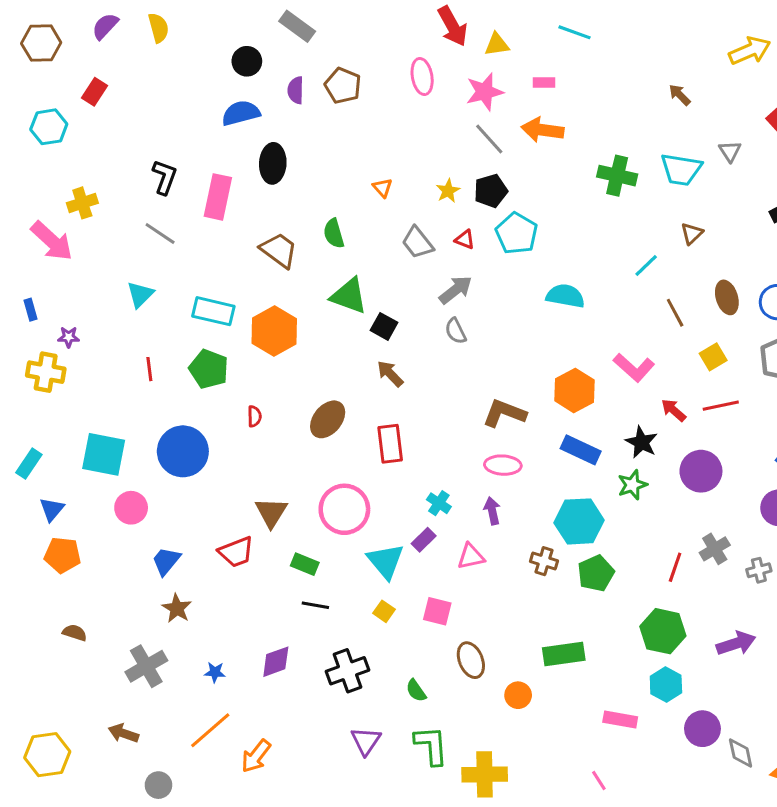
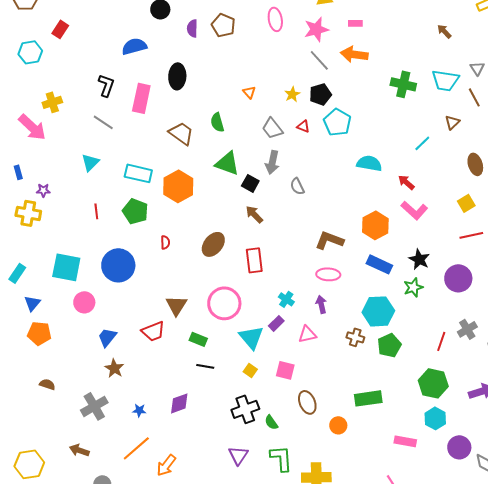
blue semicircle: (241, 113) -> (134, 46), moved
gray arrow: (456, 290) -> (272, 162), moved, turned 140
brown line: (675, 313) -> (474, 97), moved
red arrow: (674, 410) -> (406, 182), moved
black cross: (347, 671) -> (245, 409), moved

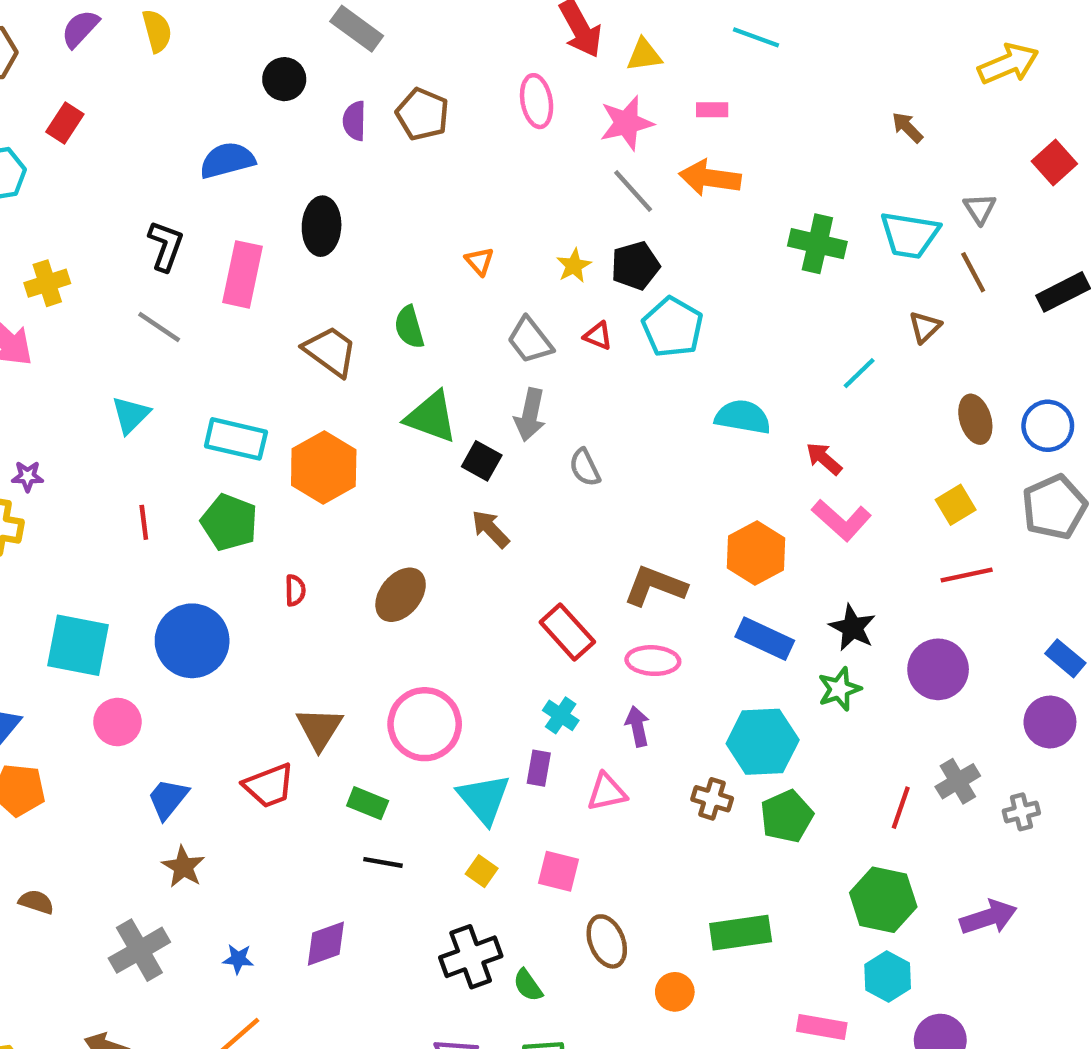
red rectangle: (254, 260) -> (567, 632), moved, turned -35
purple rectangle: (276, 323) -> (539, 768), turned -35

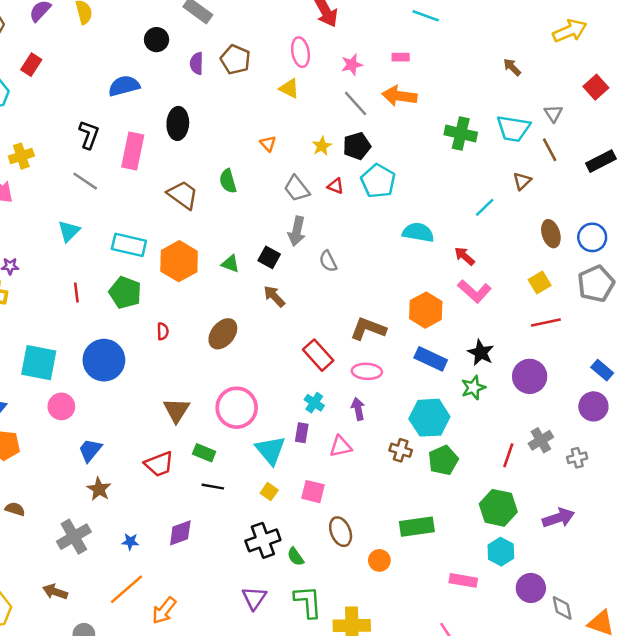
yellow triangle: (644, 55) -> (289, 88), moved, turned 35
pink star: (627, 123) -> (352, 65), size x0.7
green triangle: (431, 417) -> (230, 264), moved, size x0.6
red trapezoid: (269, 786) -> (159, 464), moved

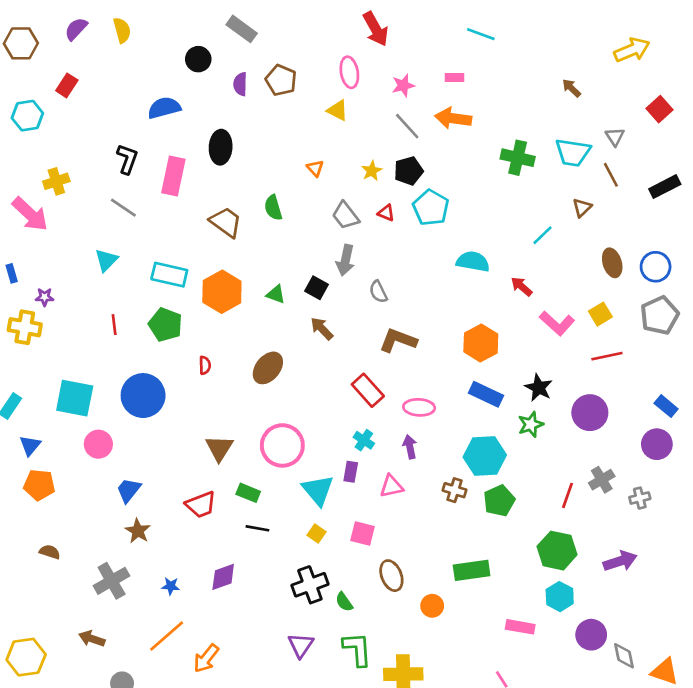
pink L-shape: (475, 291) -> (557, 323), moved
brown L-shape: (368, 329) -> (398, 340), moved

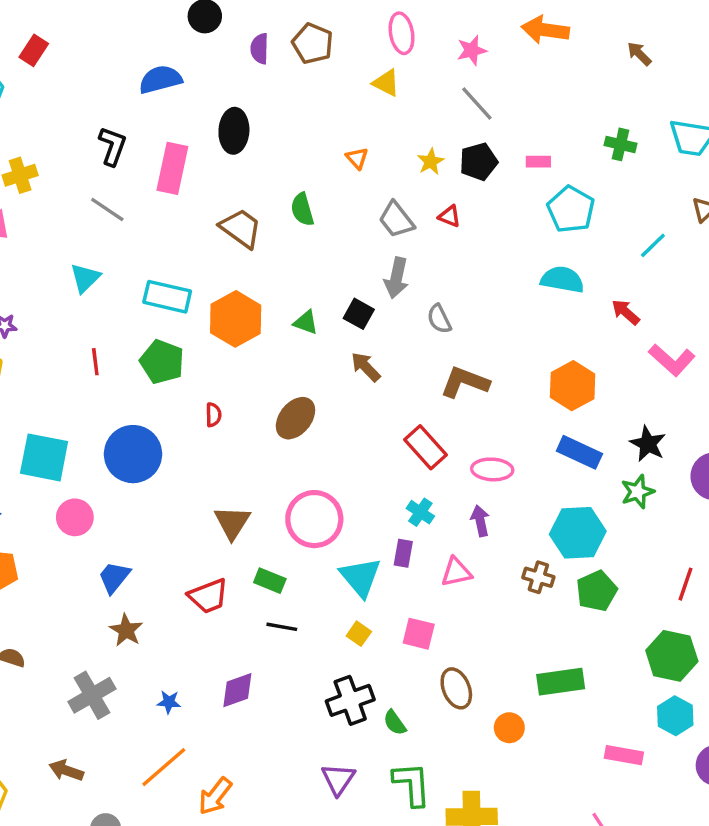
pink rectangle: (455, 78) -> (538, 162), moved
brown arrow: (571, 88) -> (639, 54), moved
orange arrow: (453, 118) -> (545, 30), moved
green cross: (518, 158) -> (620, 144), size x0.7
cyan pentagon: (431, 208) -> (571, 209), moved

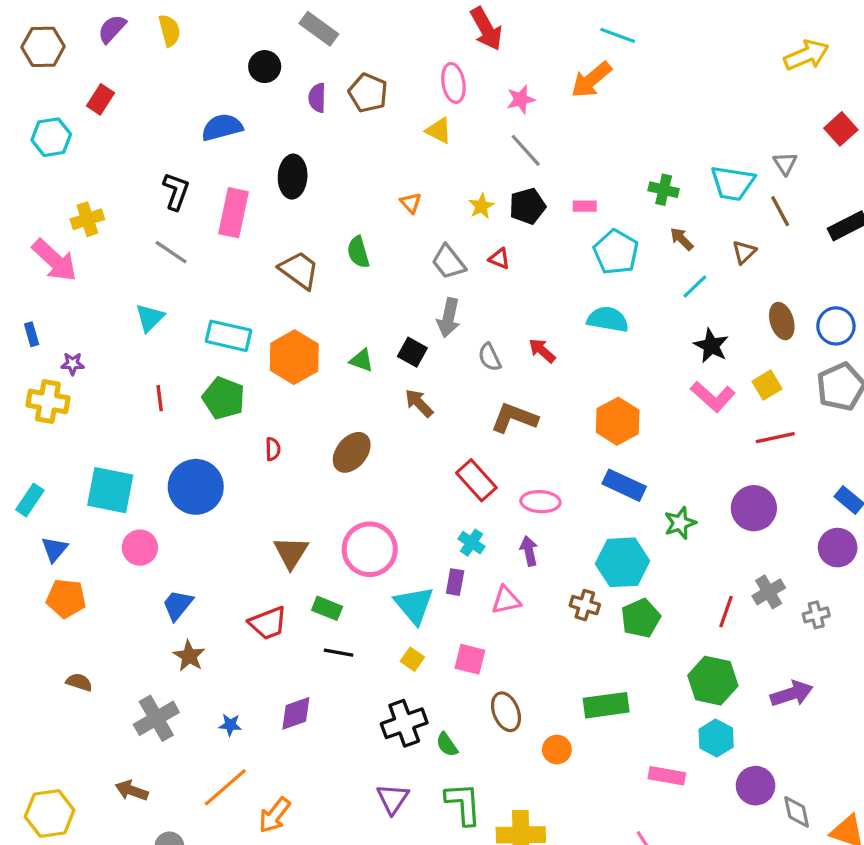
orange arrow: (545, 30) -> (591, 80), turned -48
brown arrow: (639, 54) -> (682, 239), moved
red arrow: (626, 312) -> (542, 351), moved
black star: (648, 444) -> (711, 346), moved

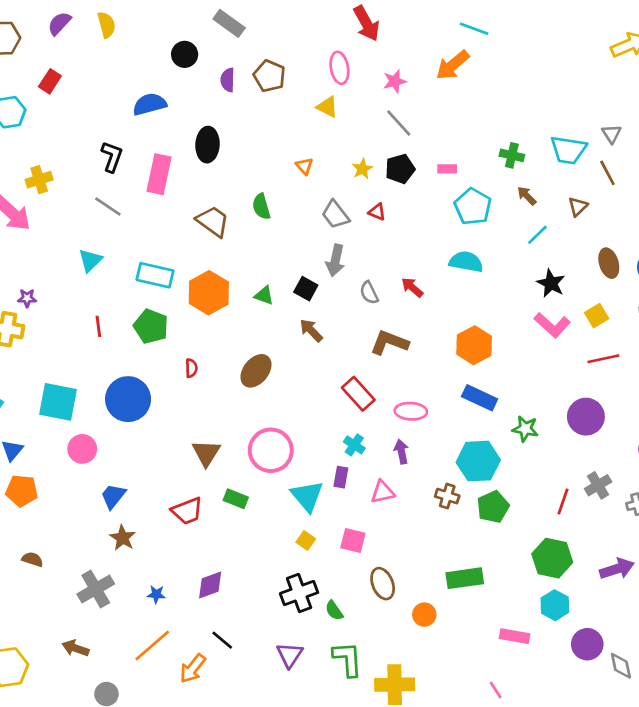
green star: (680, 523) -> (525, 429), turned 30
black line: (339, 653) -> (222, 640), moved, turned 30

